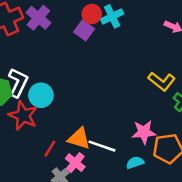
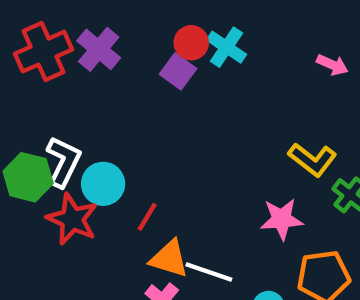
cyan cross: (112, 16) -> (227, 47), turned -30
pink star: (144, 132) -> (282, 219), moved
red line: (50, 149) -> (147, 217), moved

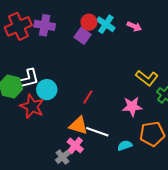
purple cross: (99, 49) -> (45, 25), turned -30
pink arrow: (332, 65) -> (134, 26), moved
white L-shape: (63, 162) -> (28, 79), turned 50
red line: (147, 217) -> (88, 97), moved

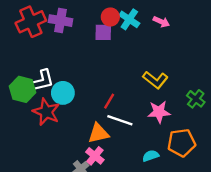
purple square: (83, 36) -> (103, 32), turned -35
yellow L-shape: (147, 78) -> (155, 80), moved
orange triangle: (78, 125) -> (98, 133), turned -30
white line: (97, 132) -> (120, 120), moved

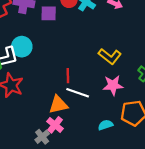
purple square: (103, 32) -> (49, 13), moved
cyan circle: (63, 93) -> (22, 47), moved
red line: (109, 101) -> (68, 76), turned -32

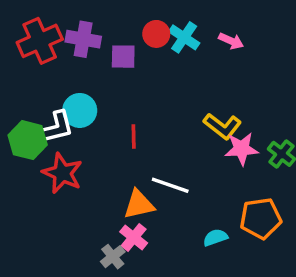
red line: (68, 76) -> (134, 137), moved
pink star: (113, 85) -> (242, 149), moved

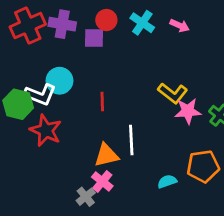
red circle: (156, 34) -> (106, 20), moved
white L-shape: (55, 128) -> (40, 95), turned 36
white line: (170, 185) -> (131, 140), turned 68

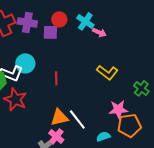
pink arrow: (180, 26) -> (99, 32), moved
pink star: (188, 111) -> (118, 109), moved
white line: (131, 140) -> (77, 119), moved, turned -35

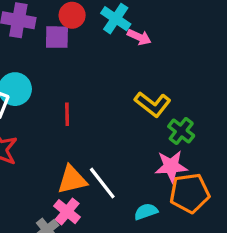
green cross: (141, 88) -> (181, 131), moved

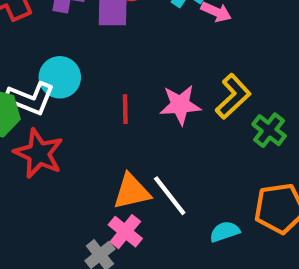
yellow L-shape: (153, 104) -> (233, 96), turned -81
pink star: (171, 166) -> (180, 105), moved

